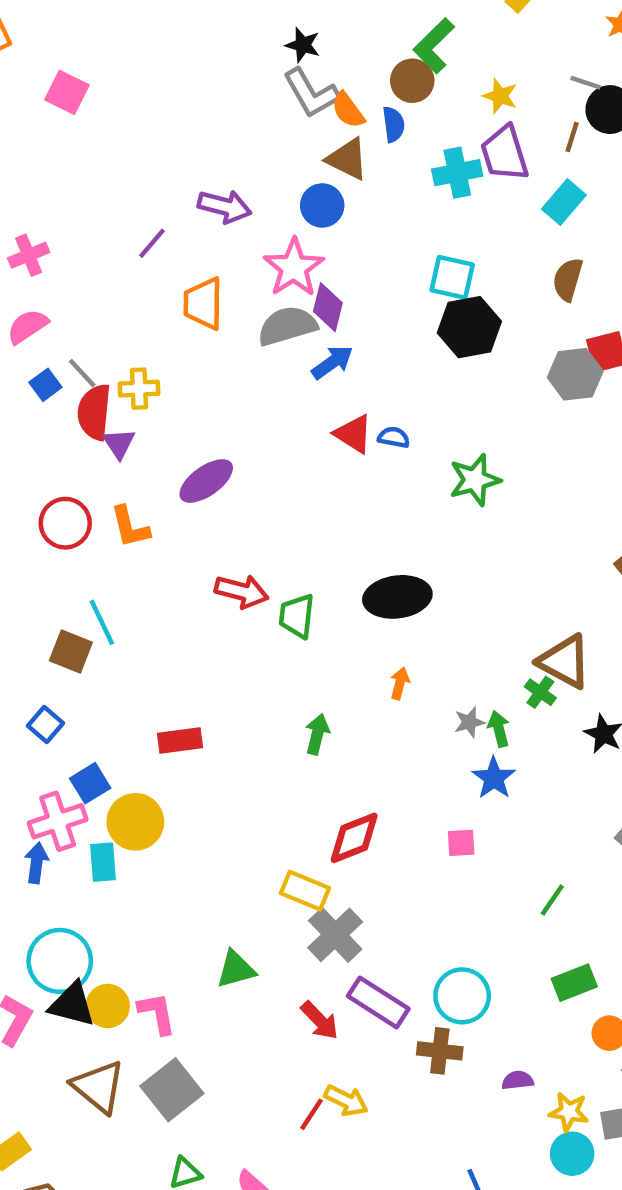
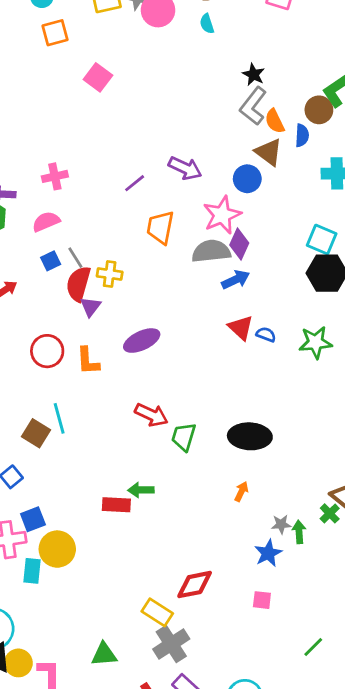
gray L-shape: (311, 93) -> (253, 106), turned 57
green star: (475, 480) -> (315, 342), moved
green arrow: (317, 734) -> (141, 490), moved, turned -115
red rectangle: (180, 741) -> (116, 505), moved
blue star: (494, 778) -> (268, 553), moved

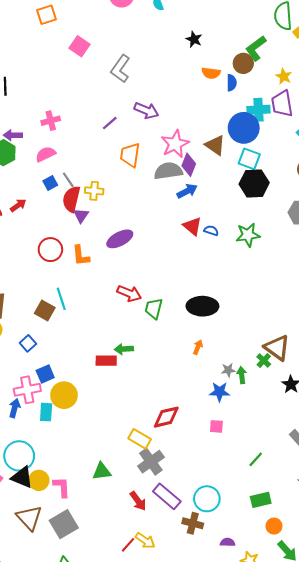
gray L-shape: (253, 106) -> (120, 69), moved
orange semicircle: (275, 121) -> (211, 73), turned -54
brown triangle: (269, 152) -> (215, 145), moved
blue circle: (247, 179) -> (244, 128), moved, size x1.5
blue star: (268, 553) -> (220, 392), turned 30

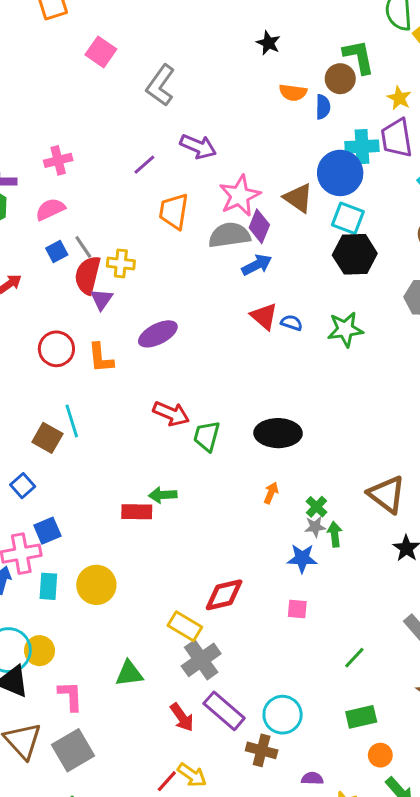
green L-shape: (256, 48) -> (359, 57), turned 115
green cross: (264, 361) -> (316, 507), moved
yellow circle: (64, 395) -> (96, 585), moved
yellow circle: (39, 480) -> (39, 651), moved

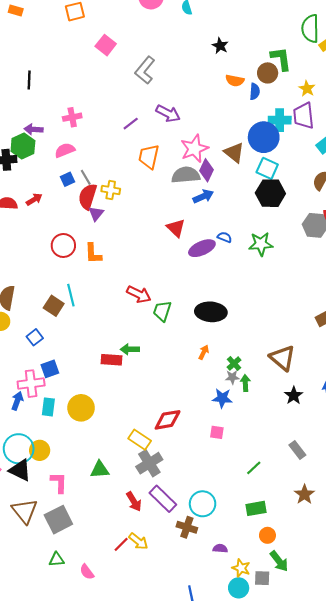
red triangle: (264, 316) -> (176, 228), moved
purple ellipse: (158, 334) -> (202, 248), moved

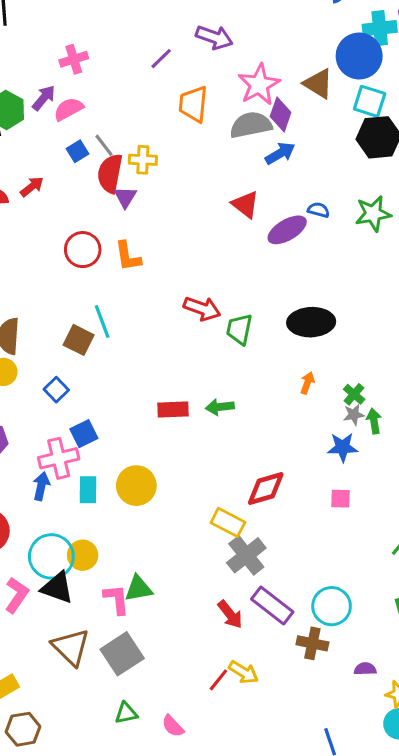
purple arrow: (34, 129) -> (44, 98), moved, turned 132
green arrow: (130, 349) -> (220, 407), moved
green triangle: (100, 470) -> (138, 589), moved

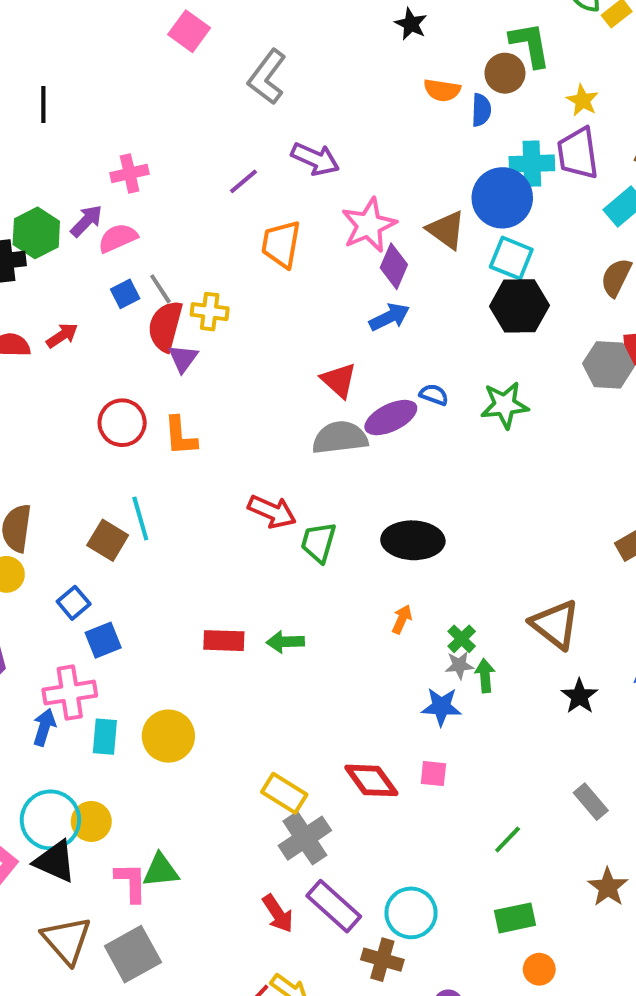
gray semicircle: (251, 125) -> (340, 438), moved
blue square: (84, 434) -> (103, 640), moved
red diamond: (266, 488) -> (371, 780), moved, turned 66

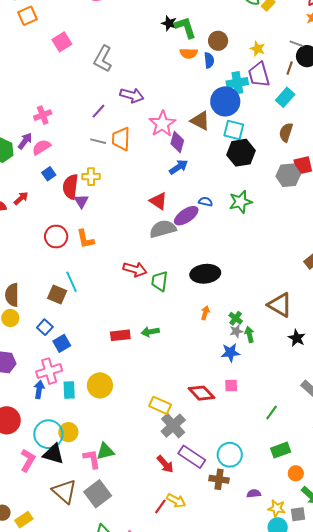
pink square: (189, 31) -> (62, 42), turned 30
green L-shape: (530, 45) -> (185, 27), moved
gray line: (160, 289) -> (98, 141), moved, turned -35

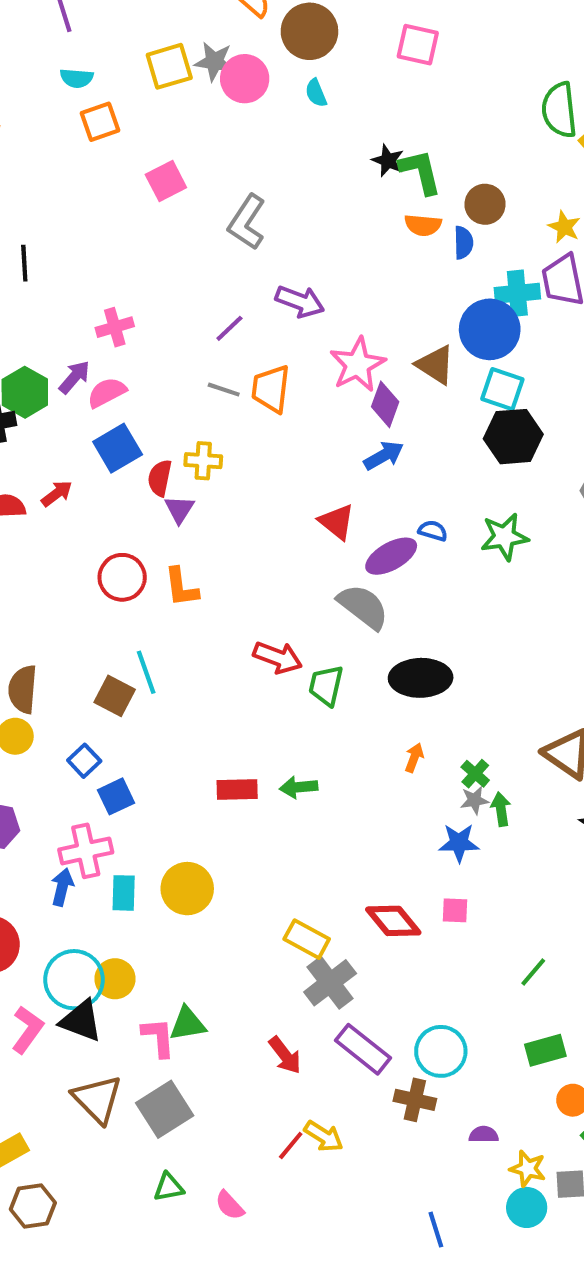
blue square: (49, 174) -> (118, 448), size x1.6
red semicircle: (71, 187) -> (160, 478), size x0.7
gray semicircle: (163, 229) -> (363, 607), moved, turned 48
red arrow: (165, 464) -> (285, 1055), moved

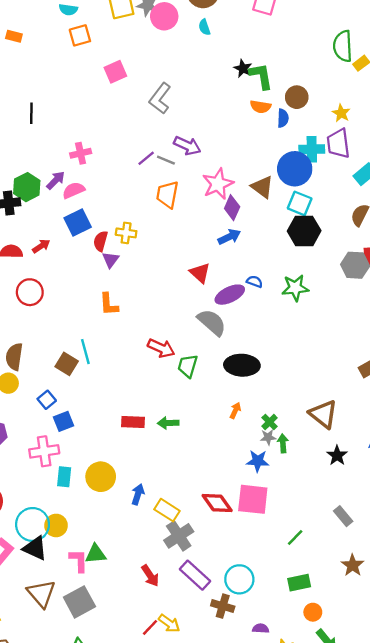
gray line: (224, 390) -> (166, 160), moved
red circle: (122, 577) -> (30, 292), moved
blue arrow: (62, 887) -> (138, 494), moved
pink square: (455, 910) -> (253, 499), size x2.0

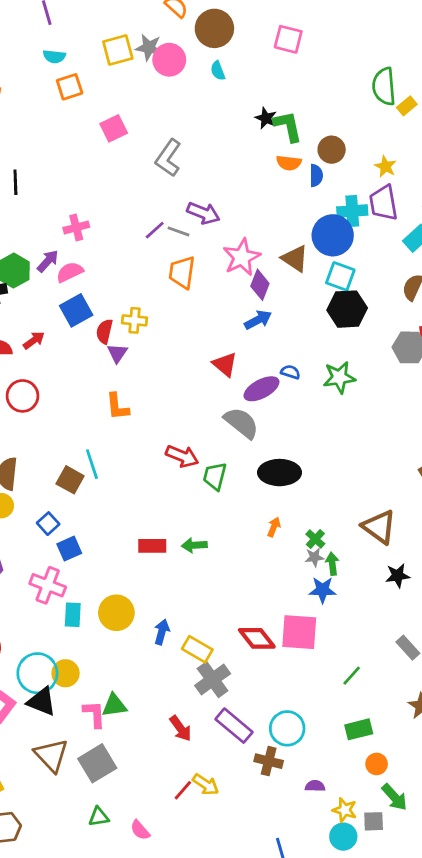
pink cross: (44, 451) -> (48, 585), turned 32
black star: (337, 455) -> (398, 576), turned 30
blue star: (258, 461) -> (323, 590), moved

